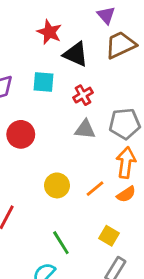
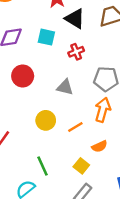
gray triangle: (85, 129) -> (65, 87), moved
orange semicircle: (126, 194) -> (99, 146), moved

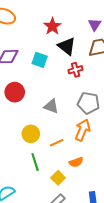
red cross: (76, 52) -> (76, 70), moved
green line: (43, 166) -> (35, 162), moved

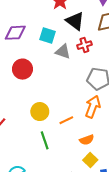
gray triangle: (51, 106) -> (63, 52), moved
yellow square: (58, 178) -> (90, 160), moved

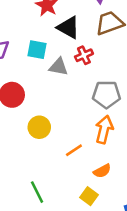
yellow circle: (40, 112) -> (39, 127), moved
green line: (45, 140) -> (37, 192), moved
yellow square: (90, 160) -> (89, 196), moved

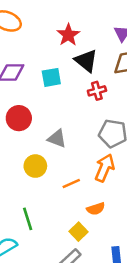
cyan square: (37, 50) -> (51, 77), turned -30
gray triangle: (59, 67) -> (57, 138), moved
yellow circle: (39, 127) -> (35, 166), moved

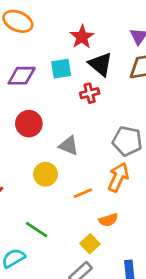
cyan square: (51, 77) -> (61, 69), moved
red cross: (97, 91) -> (90, 93), moved
green line: (28, 219) -> (37, 230), turned -40

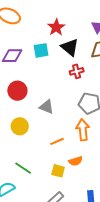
red cross: (90, 93) -> (77, 71), moved
yellow circle: (45, 174) -> (20, 126), moved
orange arrow: (118, 177) -> (83, 130), turned -30
yellow square: (90, 244) -> (58, 171), moved, turned -32

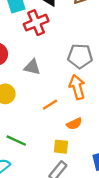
red cross: (77, 71) -> (36, 23), moved, size x1.5
yellow square: (58, 171) -> (61, 147), moved

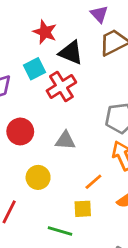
yellow square: (61, 147) -> (83, 209), moved

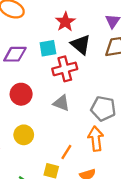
gray triangle: (65, 140) -> (61, 103), moved
orange line: (93, 182) -> (66, 152), turned -35

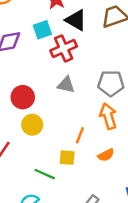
red circle: (21, 94) -> (23, 97), moved

